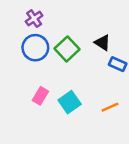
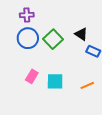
purple cross: (34, 19) -> (27, 15), turned 32
cyan square: (70, 102) -> (55, 81), turned 36

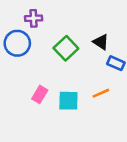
blue circle: (28, 38) -> (17, 43), moved
orange line: (87, 85) -> (101, 93), moved

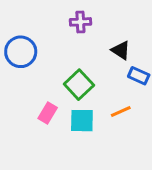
purple cross: (34, 18) -> (80, 22), moved
green square: (66, 48) -> (79, 85), moved

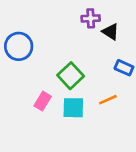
purple cross: (80, 22) -> (91, 18), moved
black triangle: (121, 50) -> (111, 32), moved

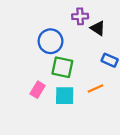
blue circle: (19, 46) -> (51, 41), moved
green square: (71, 76) -> (62, 67), turned -35

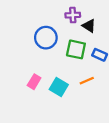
green square: (62, 67) -> (76, 49), moved
cyan square: (65, 96) -> (59, 87), turned 30

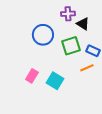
green square: (76, 49) -> (71, 46), turned -30
orange line: (87, 81) -> (87, 68), moved

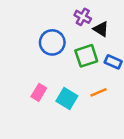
purple cross: (68, 14) -> (83, 17), turned 32
orange line: (87, 68) -> (99, 92), moved

